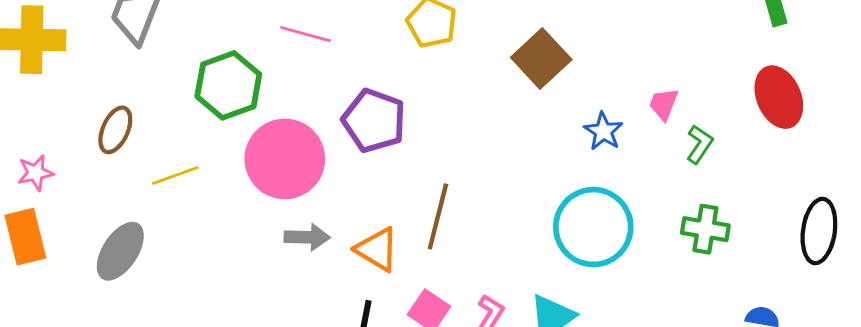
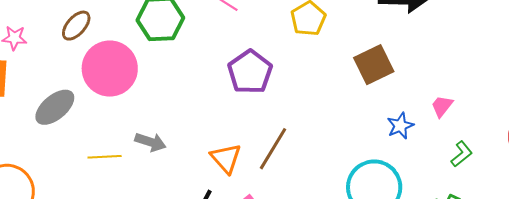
pink trapezoid: (664, 104) -> (442, 106), moved
pink circle: (285, 159) -> (110, 69), moved
yellow line: (175, 175) -> (105, 157), moved
gray arrow: (307, 237) -> (151, 142), moved

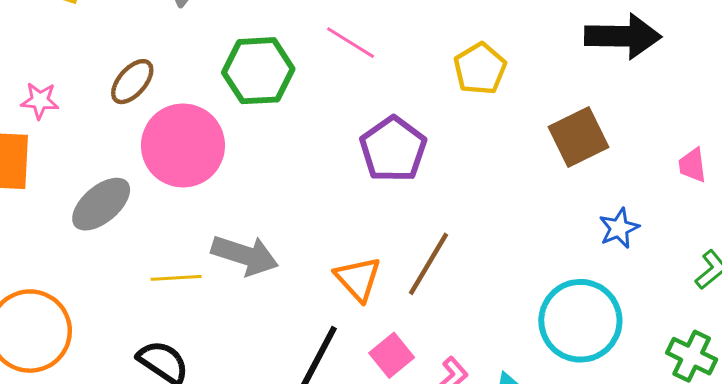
pink trapezoid: (442, 106) -> (692, 165), moved, turned -45
gray arrow: (151, 142) -> (245, 255), size x1.4

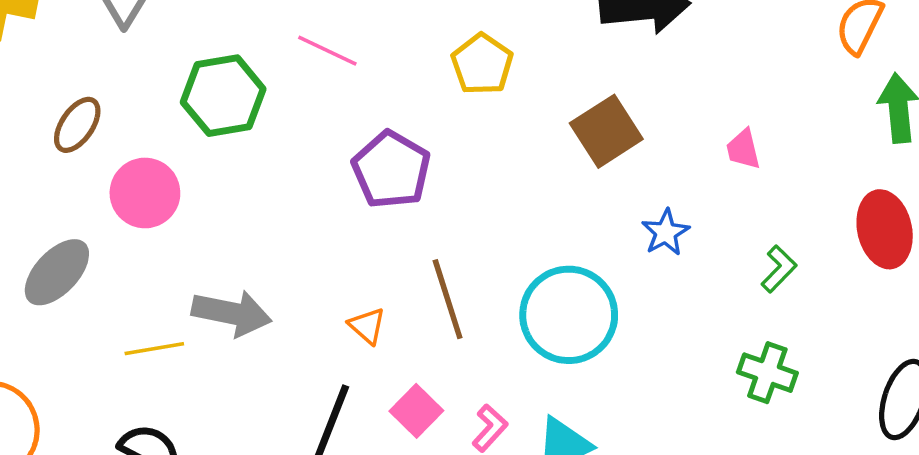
pink circle: (183, 146) -> (145, 193), size x0.7
brown line: (428, 264) -> (448, 299), turned -42
orange triangle: (358, 279) -> (367, 326), size x0.7
cyan circle: (580, 321) -> (569, 315), moved

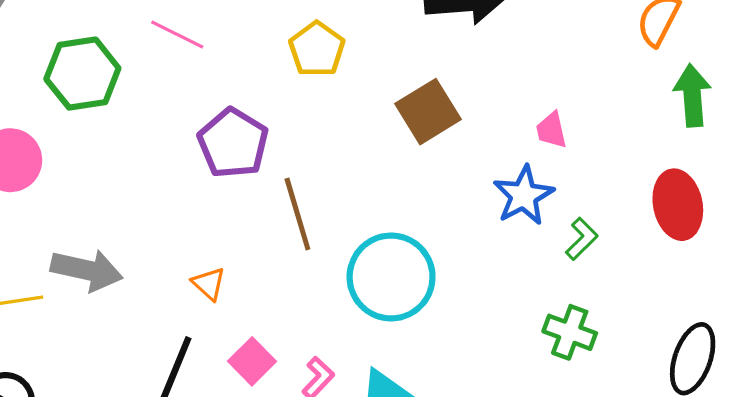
blue star: (666, 232) -> (524, 195), moved, size x1.4
brown line: (448, 299) -> (297, 214), moved

